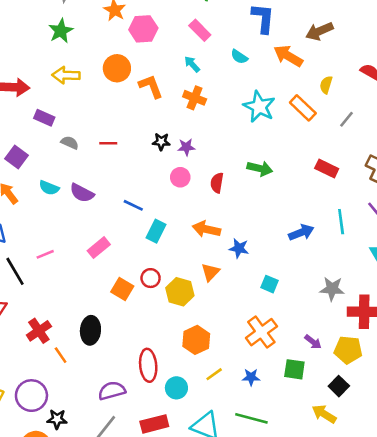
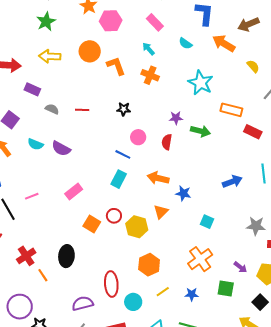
yellow semicircle: (326, 85) -> (253, 66), turned 120
orange rectangle: (303, 108) -> (231, 110), moved, turned -30
purple star: (186, 147) -> (176, 118), moved
blue line: (133, 205) -> (123, 154), moved

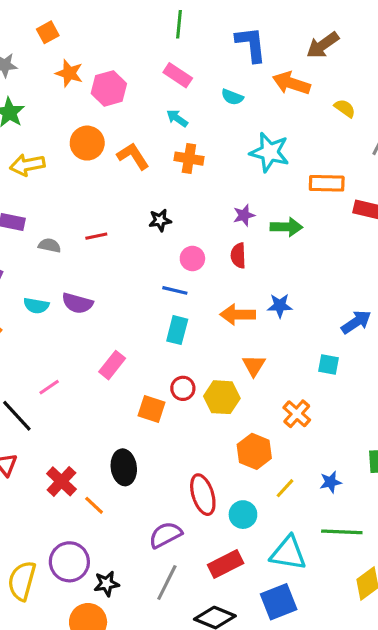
blue arrow: (232, 182) -> (356, 322), moved
blue star: (183, 193) -> (280, 306), moved
orange cross: (200, 259) -> (297, 414), moved, size x0.7

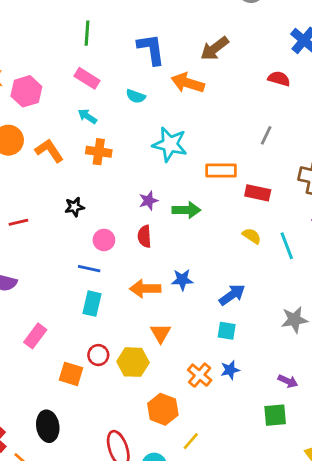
yellow semicircle: (345, 108) -> (252, 236), moved
blue arrow: (356, 322) -> (232, 295), moved
blue star: (331, 482) -> (230, 370), moved

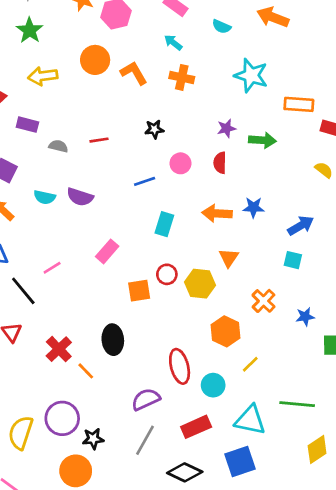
blue line: (89, 269) -> (145, 181), moved, turned -35
blue star: (230, 370) -> (305, 317), moved
orange square: (71, 374) -> (139, 291), turned -30

